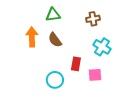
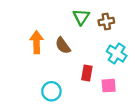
green triangle: (53, 15) -> (81, 17), moved, turned -49
cyan circle: (55, 80) -> (51, 91), moved

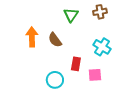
brown cross: (106, 22) -> (100, 12), moved
cyan circle: (51, 91) -> (55, 80), moved

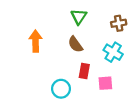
brown cross: (100, 12) -> (119, 23), moved
brown semicircle: (55, 40) -> (75, 44), moved

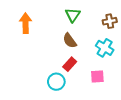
orange arrow: (35, 41) -> (26, 23), moved
red rectangle: (84, 71) -> (70, 64), moved, turned 32

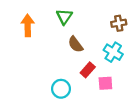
green triangle: (73, 15) -> (64, 17), moved
red rectangle: (70, 64) -> (88, 70), moved

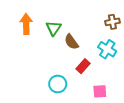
green triangle: (64, 17) -> (54, 28), moved
pink square: (105, 83) -> (100, 91), moved

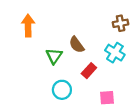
green triangle: (54, 28) -> (54, 56), moved

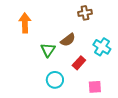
brown cross: (121, 23) -> (85, 13), moved
brown semicircle: (77, 45) -> (68, 40), turned -91

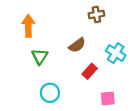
green triangle: (48, 50) -> (40, 56), moved
cyan circle: (55, 80) -> (50, 93), moved

